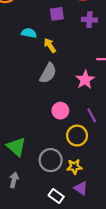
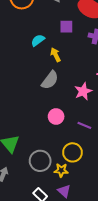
cyan semicircle: (29, 33) -> (38, 40), turned -56
purple line: (92, 115) -> (84, 125), turned -48
yellow circle: (77, 136) -> (73, 152), moved

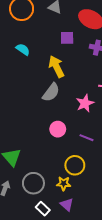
cyan semicircle: (38, 40) -> (23, 49), moved, turned 72
yellow arrow: (55, 55) -> (56, 67), size x1.5
gray circle: (40, 161) -> (33, 183), moved

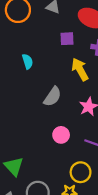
cyan semicircle: (23, 49) -> (28, 61), moved, turned 40
yellow arrow: (56, 67) -> (80, 69), moved

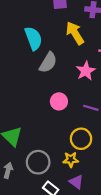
cyan semicircle: (28, 61) -> (33, 38), moved, size x1.5

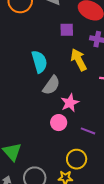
pink star: (86, 71) -> (70, 103), moved

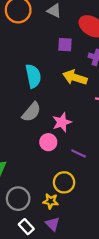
yellow arrow: (79, 60) -> (75, 77), turned -50
gray semicircle: (51, 85) -> (31, 112), moved

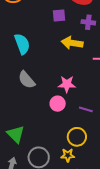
cyan semicircle: (33, 76) -> (22, 44), moved
gray semicircle: (31, 112) -> (27, 80), moved, turned 108
pink star: (62, 122) -> (67, 84), turned 30

